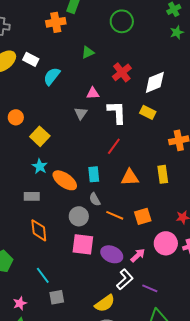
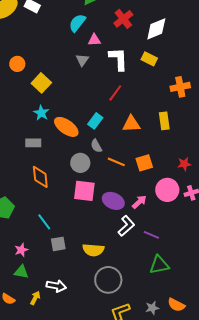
cyan semicircle: (52, 76) -> (77, 23), moved
cyan rectangle: (94, 174) -> (95, 121), turned 42
yellow semicircle: (105, 303) -> (93, 250), moved, turned 40

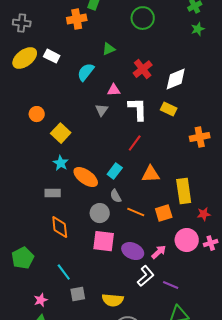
cyan semicircle: (77, 23) -> (86, 72), moved
yellow rectangle: (164, 121) -> (184, 191), moved, size x1.4

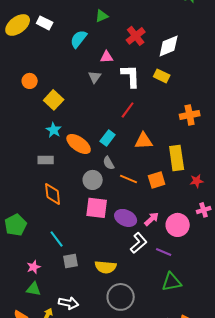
orange cross: (200, 137) -> (190, 115), moved
pink circle: (187, 240) -> (178, 225), moved

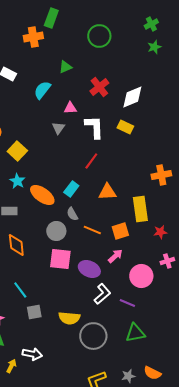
orange cross: (190, 115) -> (161, 175), moved
pink arrow: (152, 219) -> (115, 256), moved
gray circle: (121, 297) -> (93, 336), moved

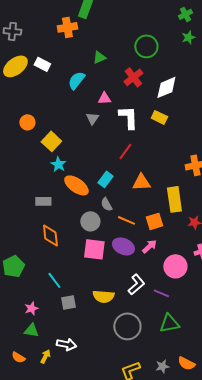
green circle: (99, 36) -> (146, 46), moved
cyan star: (17, 181) -> (58, 164), moved
purple ellipse: (89, 269) -> (123, 246), moved
yellow semicircle: (69, 318) -> (103, 296), moved

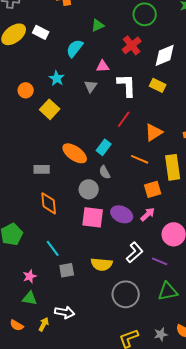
cyan star: (58, 164) -> (57, 78), moved
orange triangle: (141, 182) -> (154, 132), moved, turned -30
orange line: (126, 220) -> (140, 159), moved

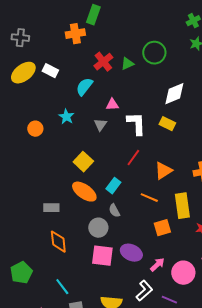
green triangle: (98, 25) -> (127, 64), moved
red cross: (132, 45) -> (103, 62), moved
yellow square: (50, 109) -> (83, 162), moved
pink arrow: (148, 214) -> (157, 265), moved

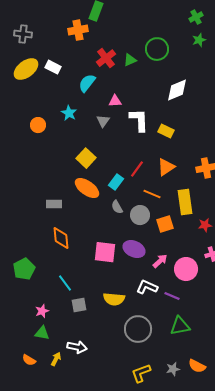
yellow rectangle: (167, 124) -> (166, 131), moved
red line: (133, 158) -> (137, 169), moved
gray circle: (98, 228) -> (140, 215), moved
white L-shape: (144, 291) -> (147, 287), turned -115

